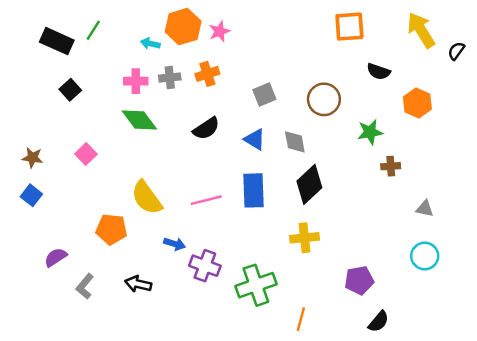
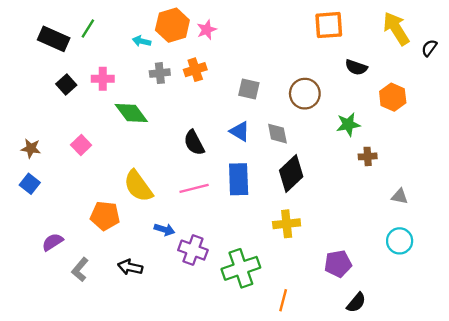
pink cross: (136, 81) -> (103, 79), moved
gray square: (264, 95) -> (249, 89), turned 35
black semicircle: (206, 129) -> (194, 143), moved, turned 95

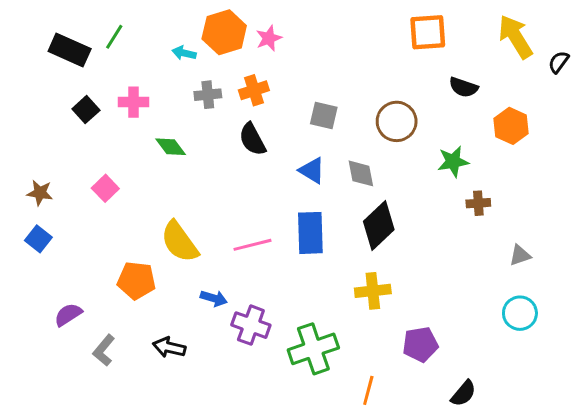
green diamond: (131, 113) -> (171, 147), size x0.7
black semicircle: (194, 143) -> (252, 139), moved
gray triangle: (400, 196) -> (520, 255), turned -30
purple pentagon: (338, 264) -> (420, 344), moved

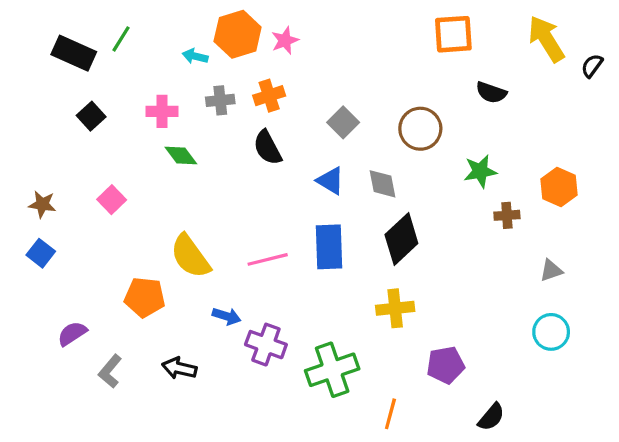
pink cross: (134, 102) -> (162, 111), moved
gray square: (324, 115) -> (343, 122), turned 32
orange hexagon: (511, 126) -> (559, 187), moved

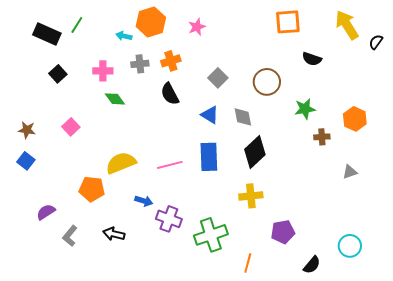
pink star: (285, 41) -> (197, 27), moved
yellow semicircle: (190, 256) -> (121, 163), turned 104
cyan circle: (551, 332) -> (350, 246), moved

